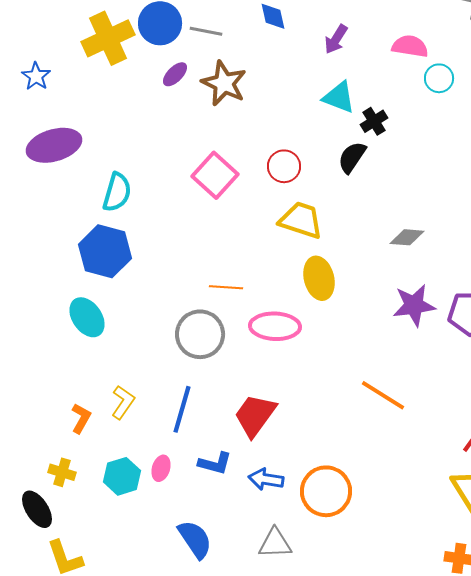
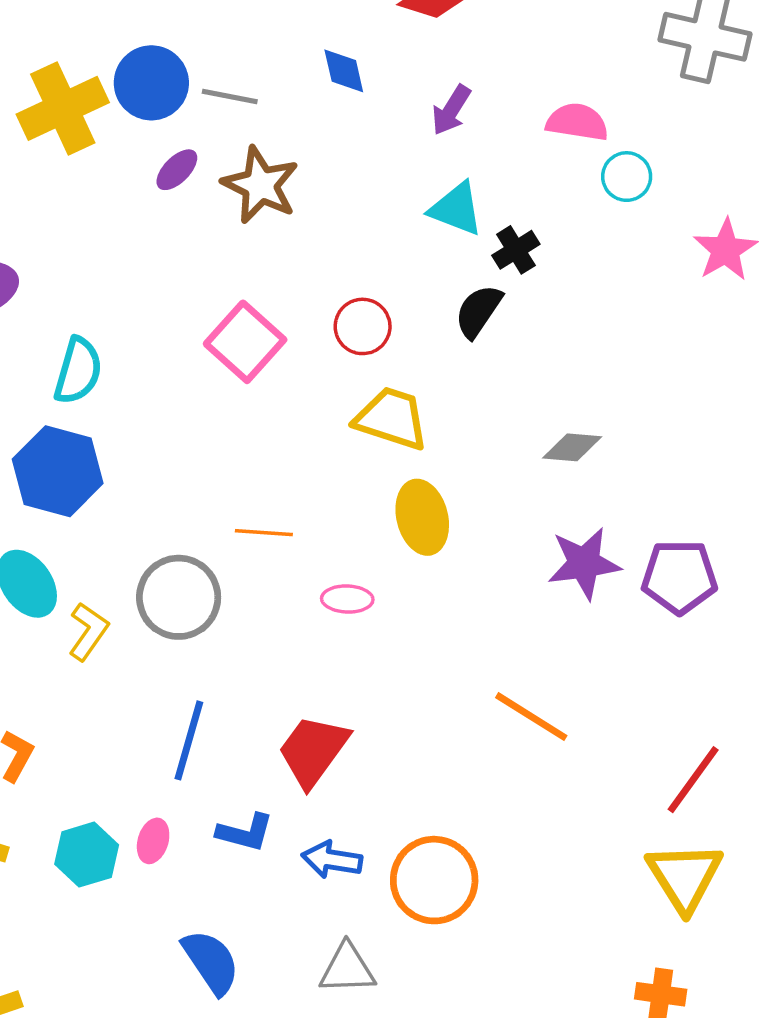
pink ellipse: (275, 326) -> (347, 599), size x0.6
gray circle: (200, 334) -> (179, 597), moved
yellow L-shape: (123, 402) -> (88, 631), moved

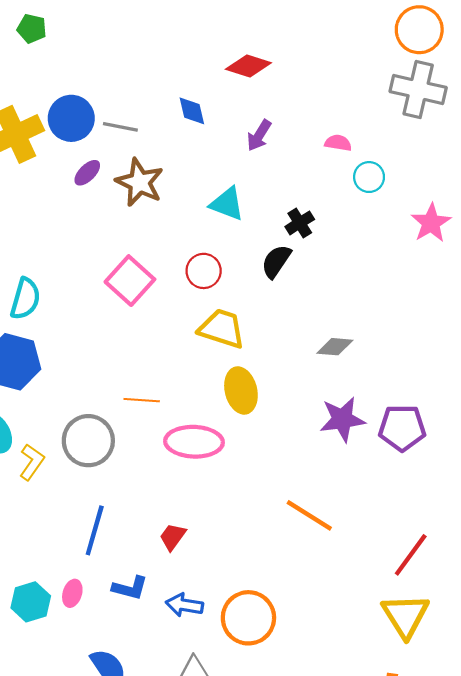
pink semicircle: (577, 122) -> (338, 143), size x0.7
cyan triangle: (456, 209) -> (227, 204), moved
pink ellipse: (347, 599) -> (194, 442), size x1.8
red trapezoid: (313, 751) -> (173, 537), size x0.6

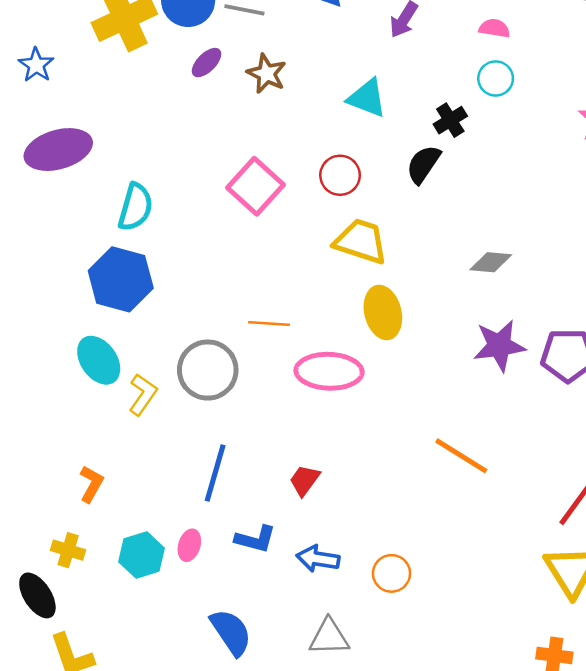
cyan circle: (369, 177) -> (496, 78), moved
brown star: (140, 182) -> (267, 74), size x0.7
orange circle: (248, 618) -> (391, 573), size x0.6

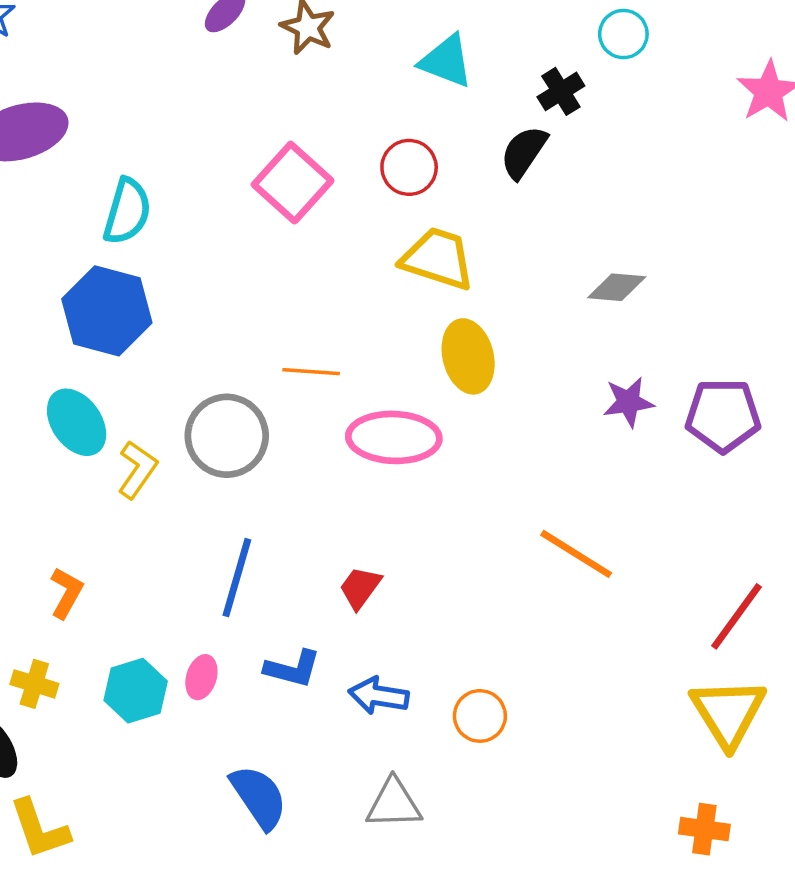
purple star: (499, 346) -> (628, 402), size x0.7

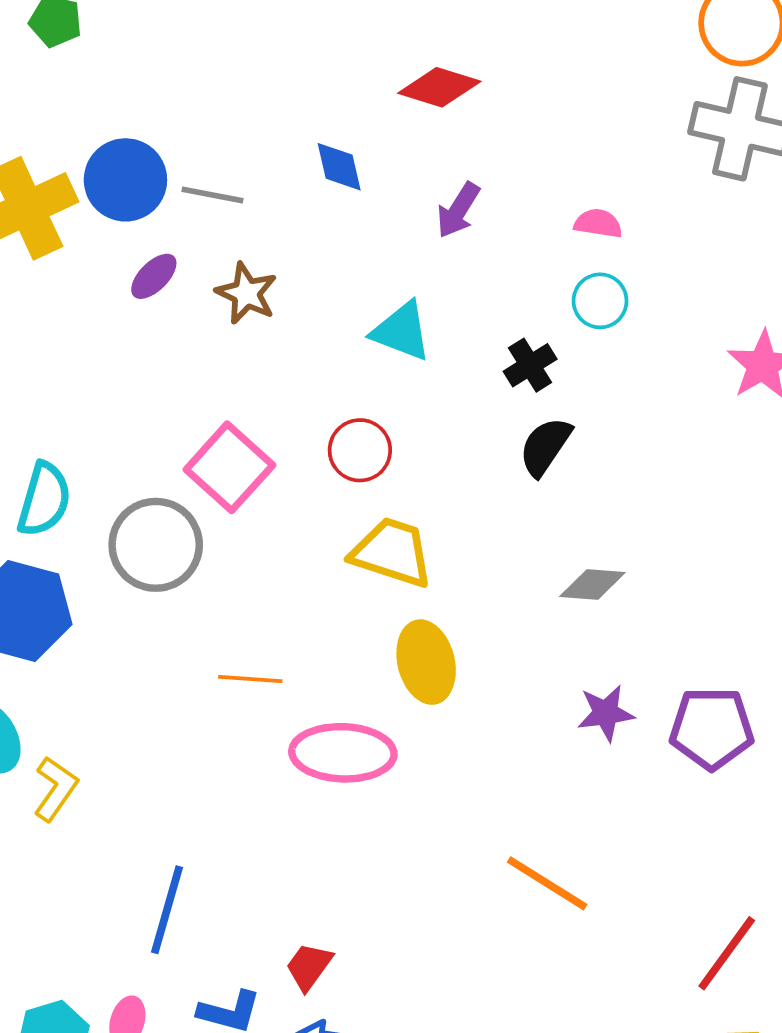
black semicircle: (524, 152) -> (545, 446), moved
gray circle: (227, 436) -> (156, 545), moved
red trapezoid: (360, 588) -> (309, 966), moved

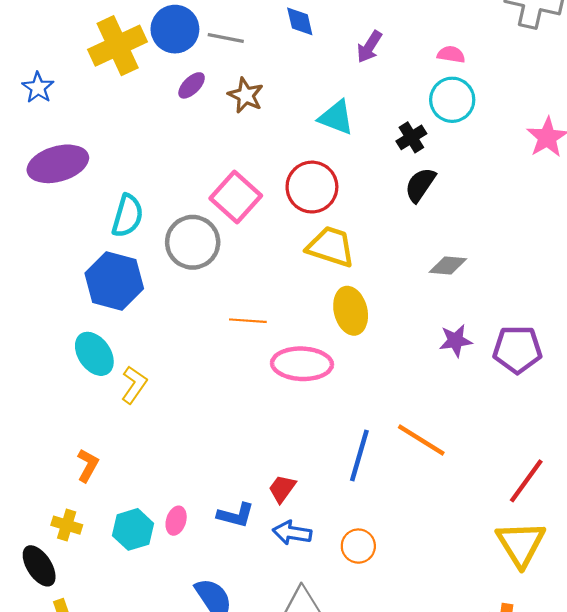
cyan circle: (600, 301) -> (452, 100), size x1.4
red circle: (360, 450) -> (312, 187), size x1.4
blue line: (167, 910) -> (359, 455), moved

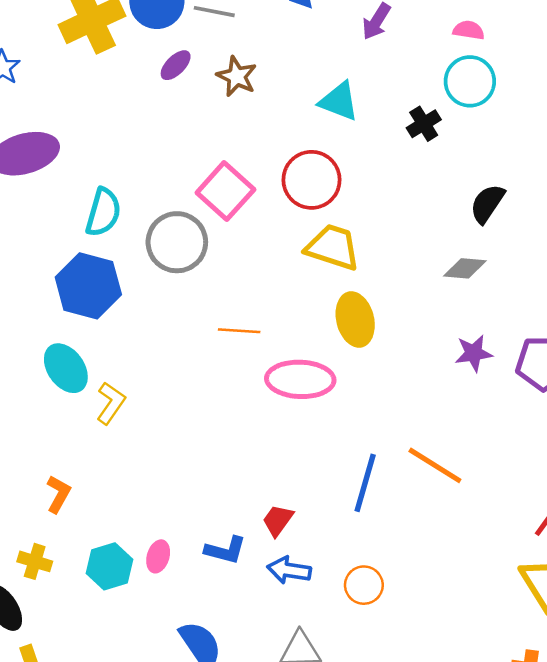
black semicircle: (420, 185) -> (487, 204), moved

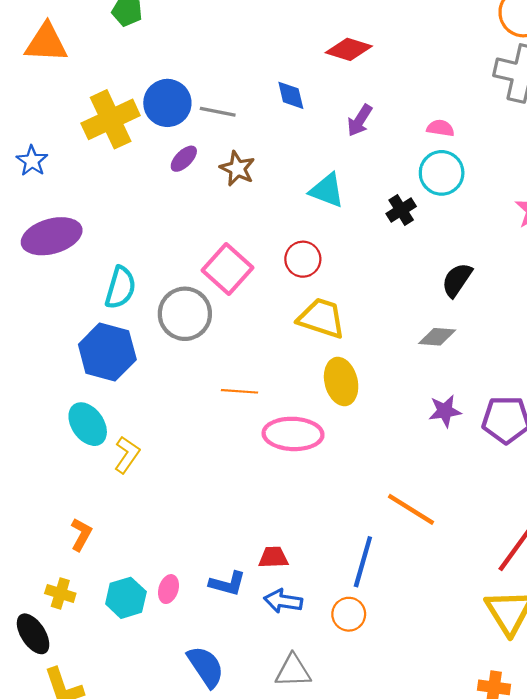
red circle: (312, 180) -> (303, 259), size x0.7
blue line: (365, 483) -> (363, 562), moved
red trapezoid: (278, 520) -> (273, 557), turned 52

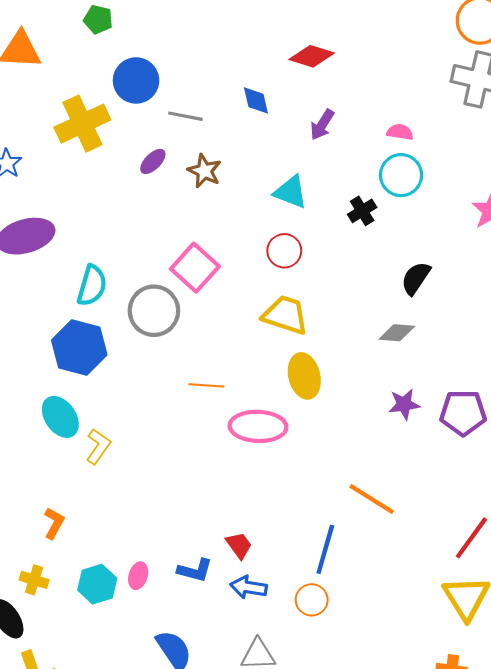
blue circle: (167, 103) -> (136, 80), moved
red circle: (303, 259) -> (284, 251), moved
red trapezoid: (273, 557) -> (239, 545), turned 56

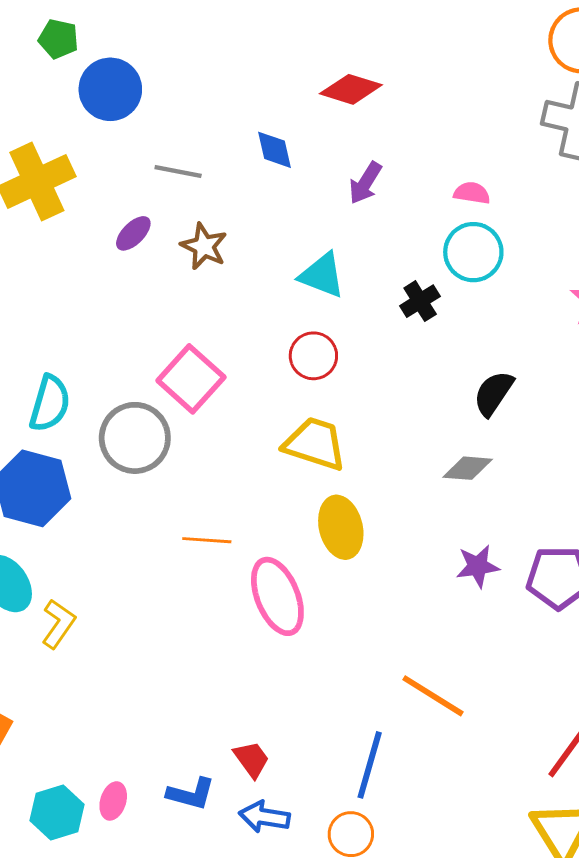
blue circle: (136, 80) -> (110, 89), moved
pink ellipse: (258, 426) -> (277, 596), turned 66

